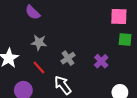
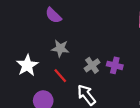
purple cross: (101, 61) -> (115, 65), moved, turned -32

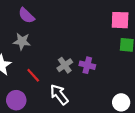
gray star: (60, 48) -> (22, 41), moved

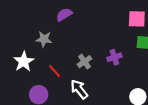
purple semicircle: (26, 16) -> (64, 15), moved, turned 105
purple cross: (87, 65) -> (114, 57), moved, turned -32

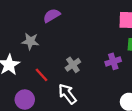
purple cross: (114, 57) -> (113, 61), moved

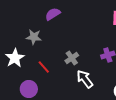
white arrow: (67, 94) -> (85, 79), moved

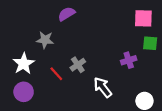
gray cross: (72, 58) -> (78, 65), moved
purple circle: (29, 89) -> (24, 92), moved

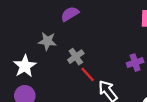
gray cross: (78, 65) -> (76, 57), moved
red line: (56, 74) -> (88, 74), moved

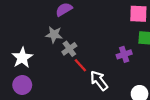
gray star: (47, 41) -> (54, 35), moved

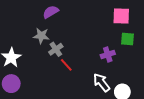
white arrow: (99, 81) -> (102, 83), moved

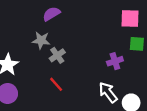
red line: (66, 65) -> (56, 84), moved

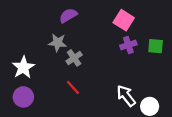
pink square: (130, 18) -> (124, 20), moved, turned 30
purple cross: (115, 61) -> (128, 45), moved

